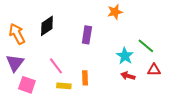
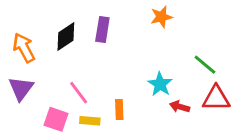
purple rectangle: (87, 35) -> (102, 29), moved
cyan star: (125, 56) -> (160, 84), moved
red triangle: (154, 70) -> (216, 98), size x1.5
pink square: (27, 85) -> (56, 119), moved

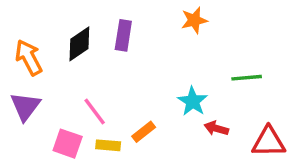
green line: (205, 65) -> (247, 78), turned -45
red triangle: (216, 98) -> (269, 142), moved
orange rectangle: (119, 110) -> (144, 132), turned 54

